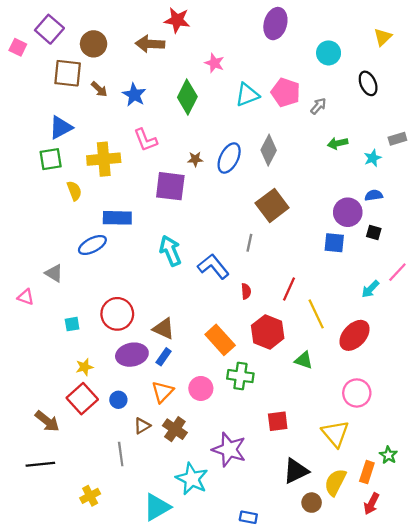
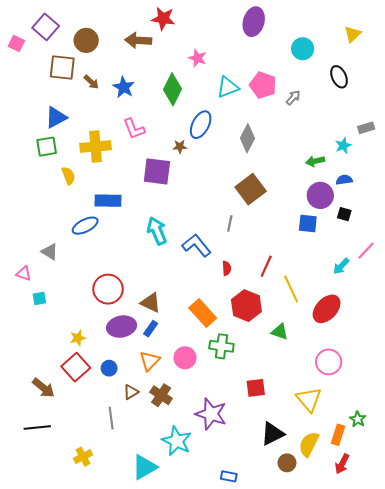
green arrow: (338, 143) -> (315, 161), moved
blue ellipse: (229, 158) -> (201, 125), moved
cyan square: (72, 324) -> (39, 298), moved

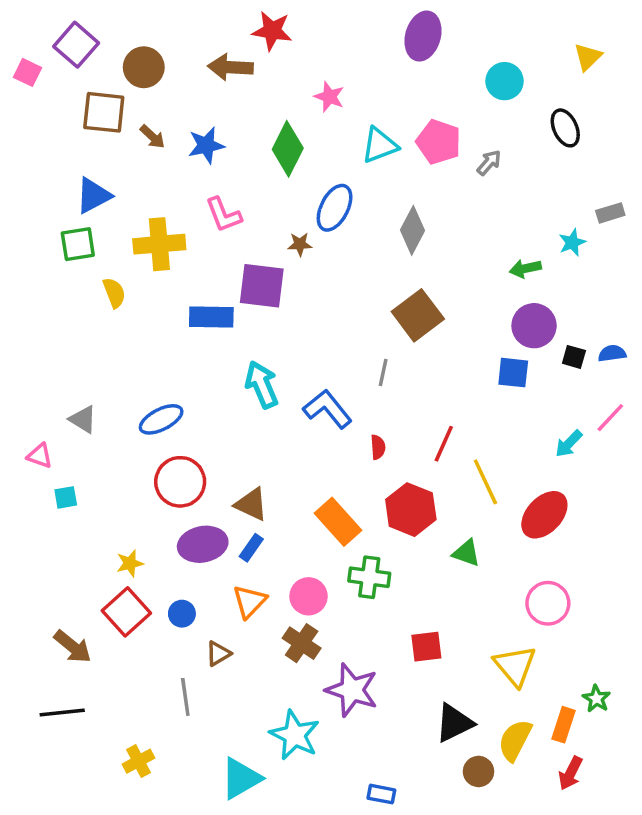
blue star: (124, 87) -> (206, 145), turned 30
blue semicircle: (344, 180) -> (612, 353), moved
blue rectangle: (108, 201) -> (211, 317), moved
blue ellipse: (85, 226) -> (161, 419), moved
brown cross: (161, 395) -> (302, 643), moved

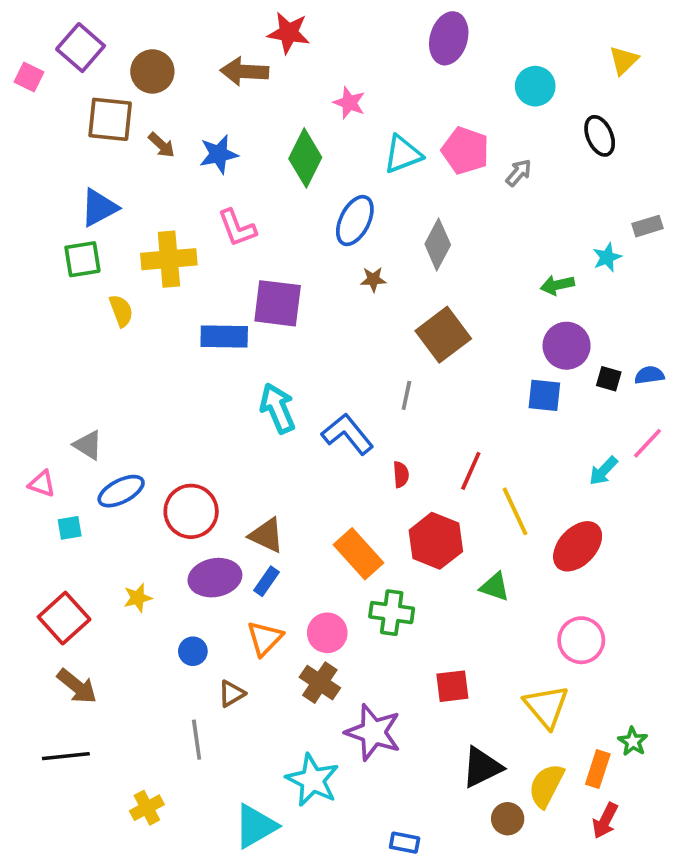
brown star: (300, 244) -> (373, 279), moved
blue ellipse: (161, 419) -> (121, 491), moved
red square: (126, 612) -> (64, 618), moved

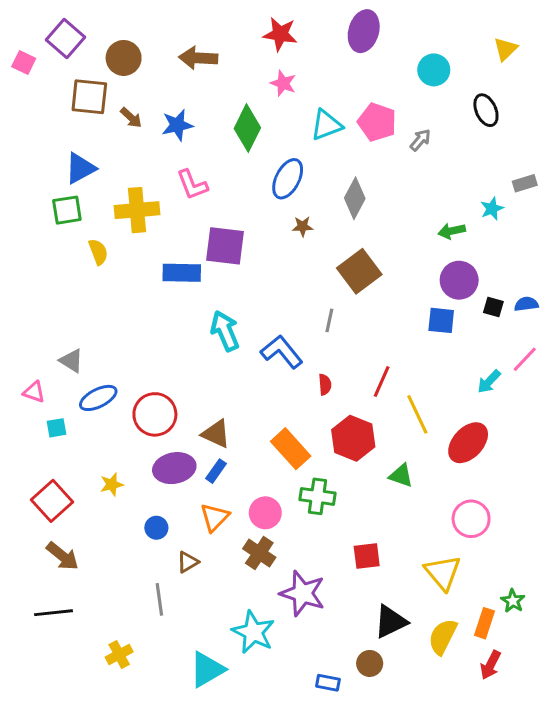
red star: (289, 33) -> (280, 34), moved
brown circle: (508, 819) -> (370, 663), moved

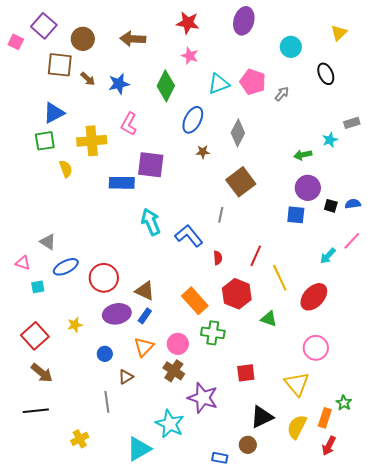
pink L-shape: (192, 185) -> (129, 124), turned 50

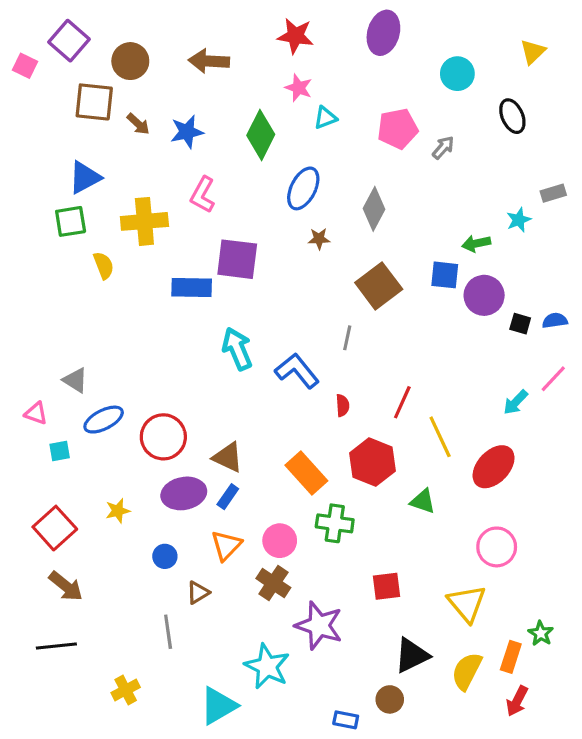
pink pentagon: (253, 82) -> (398, 129), turned -30
cyan triangle: (219, 84) -> (325, 118), moved, size x0.7
blue square: (296, 215) -> (445, 275), moved

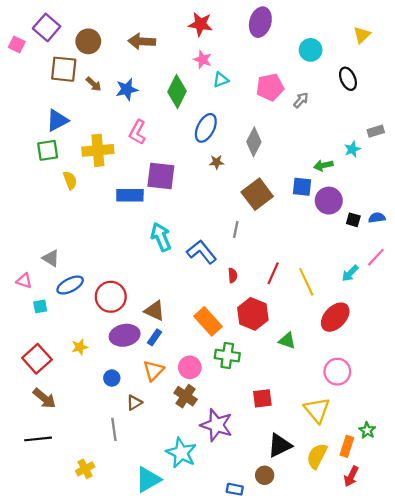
yellow line: (440, 437) -> (306, 282), moved

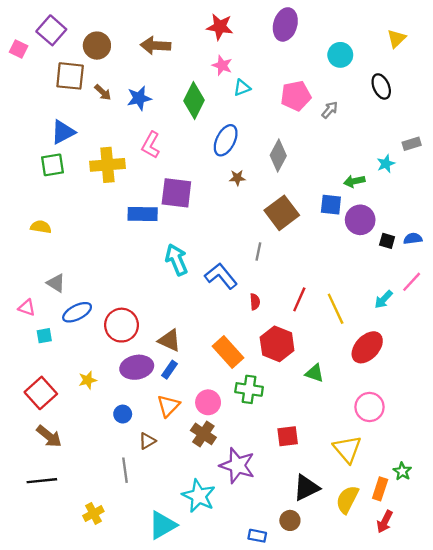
yellow semicircle: (70, 180) -> (41, 227), moved, turned -60

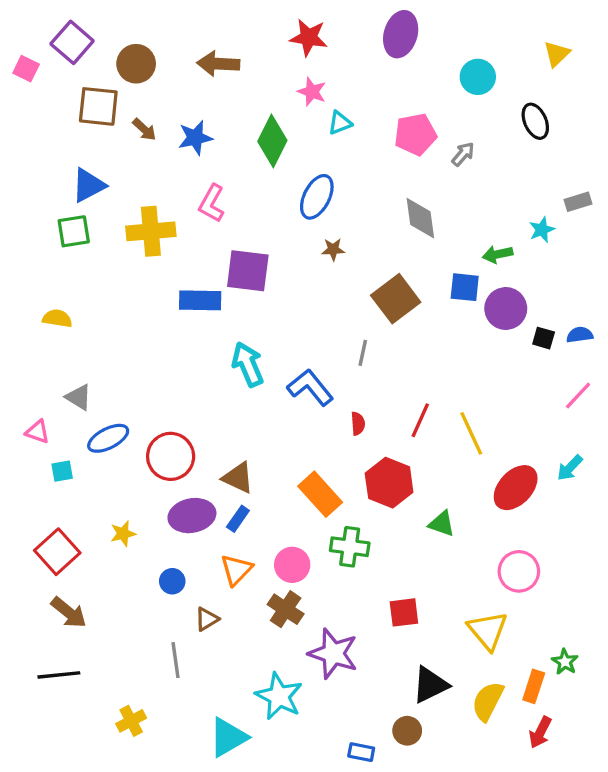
gray diamond: (278, 155) -> (420, 218), moved, turned -36
cyan arrow: (384, 299) -> (570, 468), moved

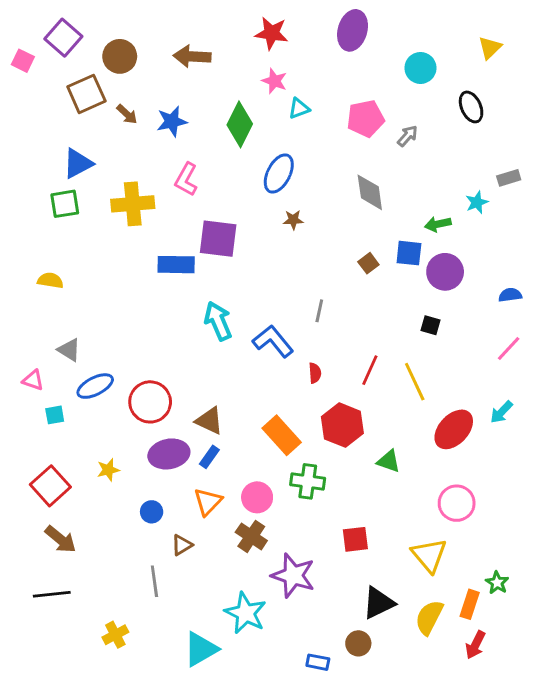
brown square: (98, 106) -> (86, 94), turned -30
brown square: (396, 299) -> (368, 263), moved, size x0.5
black square: (544, 338) -> (431, 325), moved

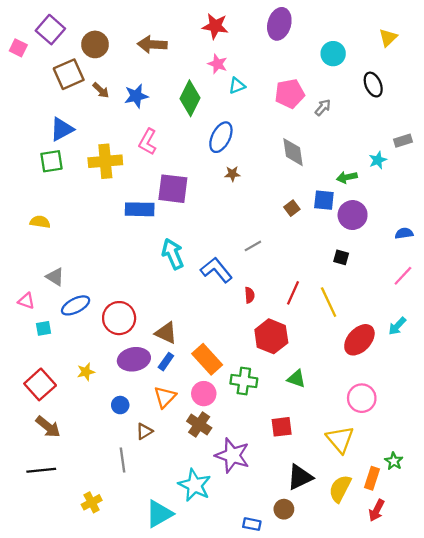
gray line: (319, 311) -> (253, 246), turned 48
orange rectangle: (282, 435) -> (207, 359), moved
green triangle: (389, 461) -> (296, 379), moved

